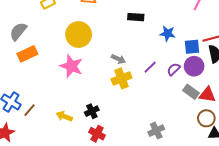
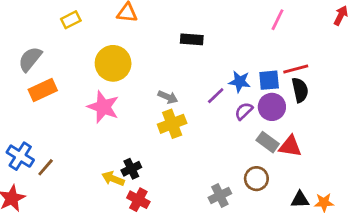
blue star: (167, 33) -> (240, 82), moved
purple line: (150, 67) -> (216, 96), moved
yellow arrow: (64, 116) -> (113, 179), moved
brown circle: (206, 118) -> (256, 179), moved

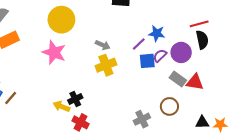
blue square: (269, 80) -> (147, 61), moved

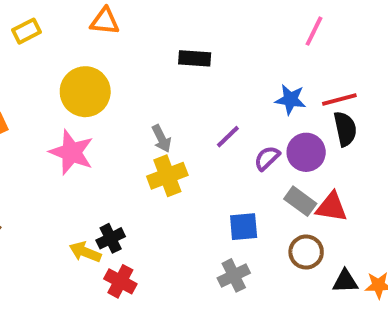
blue star: (157, 33) -> (290, 99), moved
gray arrow: (103, 45) -> (161, 139), turned 40
blue square: (147, 61) -> (244, 227), moved
brown circle: (169, 106) -> (306, 252), moved

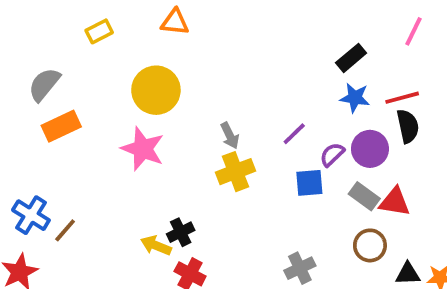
pink line: (314, 31) -> (414, 31), moved
black rectangle: (195, 58) -> (351, 58), moved, turned -44
blue square: (244, 227) -> (309, 183), moved

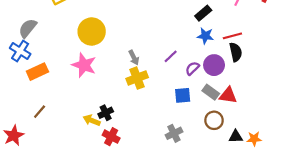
orange rectangle: (61, 126) -> (37, 72), moved
blue square: (309, 183) -> (183, 95), moved
blue cross: (31, 215) -> (20, 51), moved

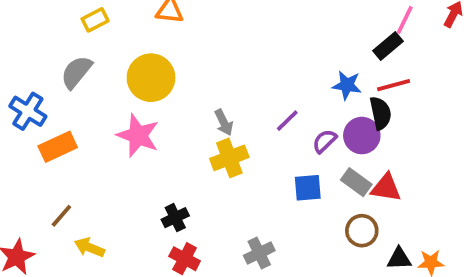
black rectangle: (203, 13) -> (388, 46), moved
gray semicircle: (28, 28) -> (76, 72), moved
black semicircle: (236, 52) -> (380, 113), moved
yellow arrow: (92, 120) -> (89, 247), moved
gray cross: (174, 133) -> (259, 253), moved

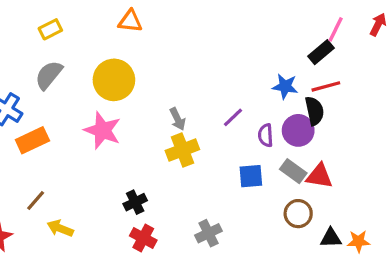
yellow rectangle: (95, 20) -> (50, 29), moved
purple semicircle: (325, 141) -> (266, 135), turned -50

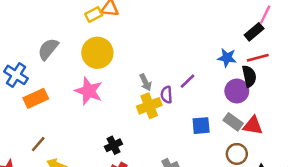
yellow rectangle: (50, 29) -> (94, 15), moved
purple semicircle: (266, 135) -> (166, 95), moved

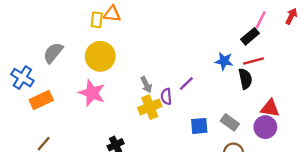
yellow rectangle: (94, 15) -> (97, 20), turned -56
purple circle: (237, 91) -> (265, 127), moved
red triangle: (253, 126) -> (270, 108), moved

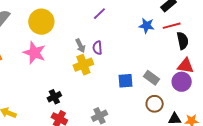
black semicircle: (245, 79) -> (183, 41), moved
purple line: (186, 83) -> (99, 14), moved
purple semicircle: (166, 96) -> (97, 48), moved

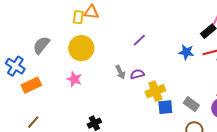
purple semicircle: (97, 48) -> (137, 74), turned 80
pink star: (34, 53) -> (74, 79), size x0.7
yellow cross: (83, 65) -> (155, 91), moved

